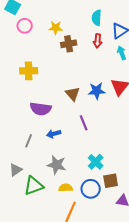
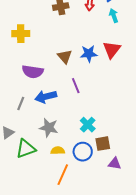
blue arrow: (54, 134) -> (46, 97), size x1.5

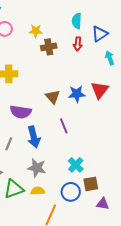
cyan arrow: (114, 16) -> (110, 58), moved
blue arrow: (46, 97) -> (34, 137), turned -90
yellow semicircle: (58, 151) -> (38, 191), moved

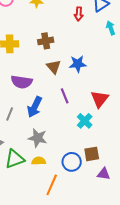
brown cross: (49, 47) -> (46, 41), moved
red triangle: (100, 90) -> (100, 99), moved
blue arrow: (34, 137) -> (35, 107), turned 40
cyan cross: (76, 165) -> (85, 121), moved

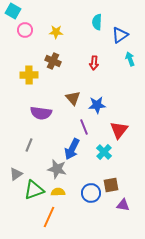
red arrow: (79, 14) -> (94, 63), moved
brown cross: (46, 41) -> (53, 61), moved, turned 35
blue star: (78, 64) -> (97, 105), moved
blue arrow: (35, 107) -> (72, 149), moved
orange line: (52, 185) -> (49, 217), moved

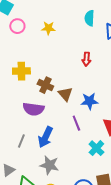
brown cross: (53, 61) -> (45, 85), moved
blue arrow: (72, 149) -> (45, 137), moved

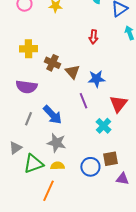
purple semicircle: (33, 109) -> (26, 87), moved
blue arrow: (45, 137) -> (52, 115), turned -70

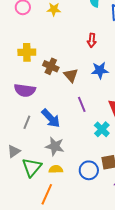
blue star: (96, 79) -> (100, 70), moved
green triangle: (33, 164) -> (32, 167), turned -30

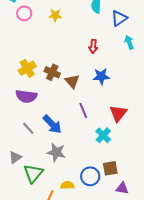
yellow cross: (27, 52) -> (27, 68), moved, turned -30
gray line: (27, 122) -> (28, 128), turned -64
yellow semicircle: (56, 169) -> (67, 185), moved

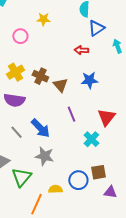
pink circle: (24, 13) -> (20, 36), moved
blue triangle: (119, 18) -> (96, 28), moved
red arrow: (93, 46) -> (81, 50), turned 88

